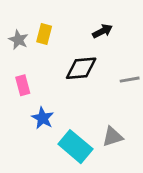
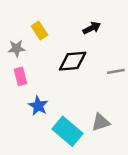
yellow rectangle: (44, 34) -> (39, 31), turned -48
gray star: (18, 40) -> (17, 48), moved, turned -30

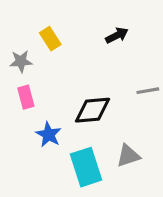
black diamond: (73, 61) -> (92, 110), moved
cyan rectangle: (68, 131) -> (86, 167), turned 32

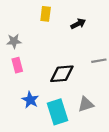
yellow rectangle: (50, 39) -> (46, 14), moved, turned 40
blue star: (49, 135) -> (30, 100), moved

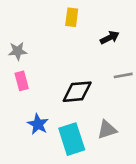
yellow rectangle: (46, 14) -> (72, 17), moved
black arrow: (78, 24) -> (110, 38), moved

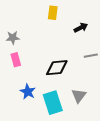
gray triangle: (107, 130) -> (79, 96), turned -35

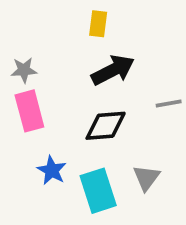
black arrow: (81, 28) -> (113, 70), moved, size x1.6
pink rectangle: (16, 60) -> (29, 111), size x1.5

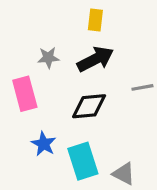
yellow rectangle: (98, 24) -> (95, 20), moved
gray star: (24, 70) -> (48, 58), moved
gray triangle: (146, 178) -> (124, 174), moved, turned -40

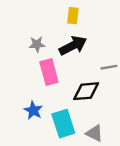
pink rectangle: (25, 94) -> (49, 72), moved
black diamond: (89, 106) -> (86, 91), moved

